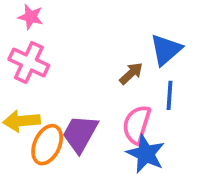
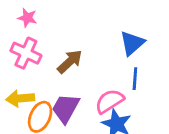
brown arrow: (131, 73) -> (70, 62), moved, size x1.4
pink semicircle: (137, 125) -> (109, 101), turned 40

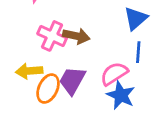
pink cross: (26, 53) -> (52, 36), moved
brown arrow: (70, 62) -> (76, 36), turned 55

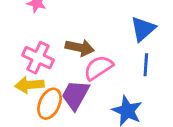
pink cross: (52, 36) -> (38, 58), moved
pink semicircle: (114, 74) -> (98, 68), moved

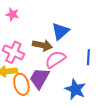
blue triangle: (143, 29) -> (60, 31), moved
orange ellipse: (50, 104) -> (21, 84), turned -40

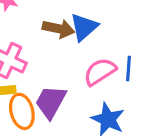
brown arrow: (42, 45) -> (58, 29), moved
pink semicircle: (55, 59) -> (100, 72), moved

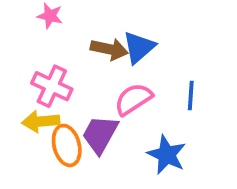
pink semicircle: (100, 72) -> (133, 99), moved

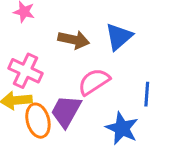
blue triangle: (139, 47) -> (119, 37), moved
blue line: (191, 95) -> (147, 94), moved

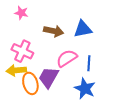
blue triangle: (119, 37) -> (83, 29), turned 30
blue line: (147, 94) -> (89, 63), moved

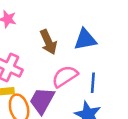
brown arrow: (54, 31) -> (48, 42), turned 54

